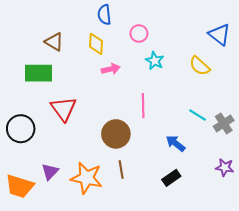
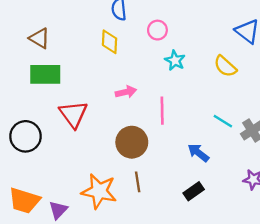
brown triangle: (54, 42) -> (40, 38), moved
pink arrow: (111, 69) -> (126, 92), moved
purple triangle: (50, 172) -> (58, 210), moved

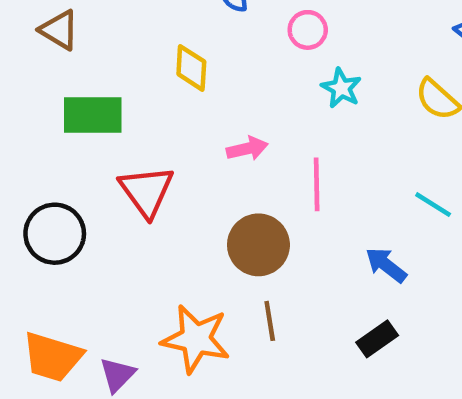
brown triangle: (40, 38) -> (59, 30), moved
yellow diamond: (110, 42) -> (191, 68), moved

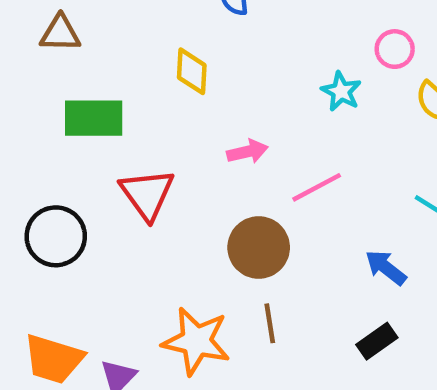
brown triangle: (59, 30) -> (60, 33), turned -30
pink circle: (308, 30) -> (395, 49), moved
pink line: (317, 184) -> (317, 187), turned 63

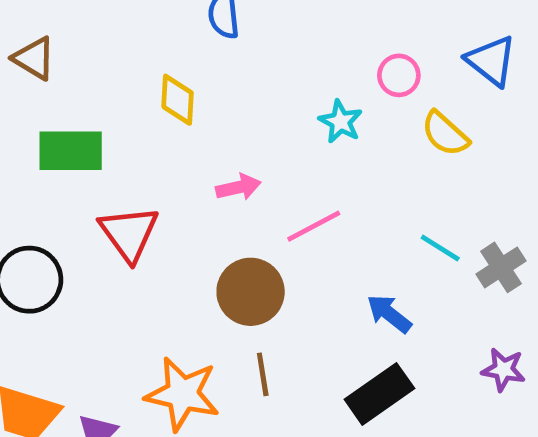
brown triangle: (60, 33) -> (34, 58), turned 30
black rectangle: (377, 341) -> (379, 394), size x1.5

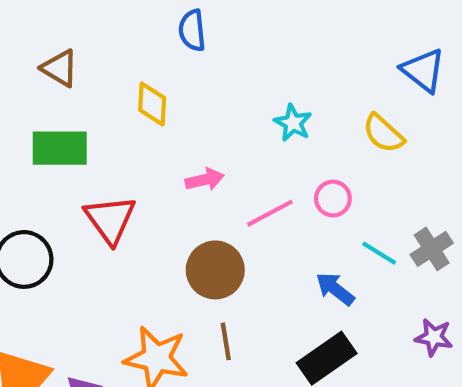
brown triangle: (34, 58) -> (60, 68), moved
pink circle: (399, 75) -> (333, 199), moved
cyan line: (440, 248) -> (379, 253), moved

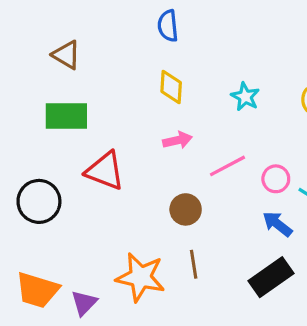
yellow diamond: (152, 104) -> (171, 87), moved
pink circle: (333, 199) -> (276, 179), moved
red triangle: (110, 220) -> (105, 171), turned -33
brown circle: (215, 270) -> (186, 209), size x0.7

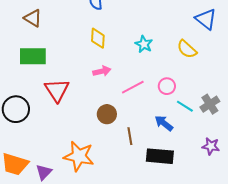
red triangle: (105, 171) -> (57, 90), turned 36
pink circle: (276, 179) -> (167, 86), moved
brown line: (194, 264) -> (130, 136), moved
black rectangle: (271, 277) -> (160, 156), turned 40

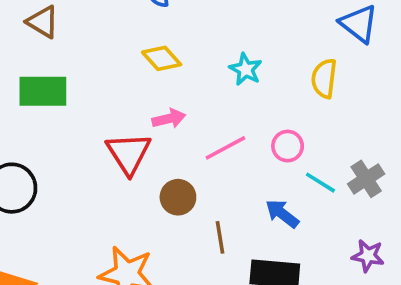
yellow diamond: (98, 38) -> (162, 58), turned -45
yellow semicircle: (187, 49) -> (324, 78), turned 55
red triangle: (57, 90) -> (129, 153), moved

